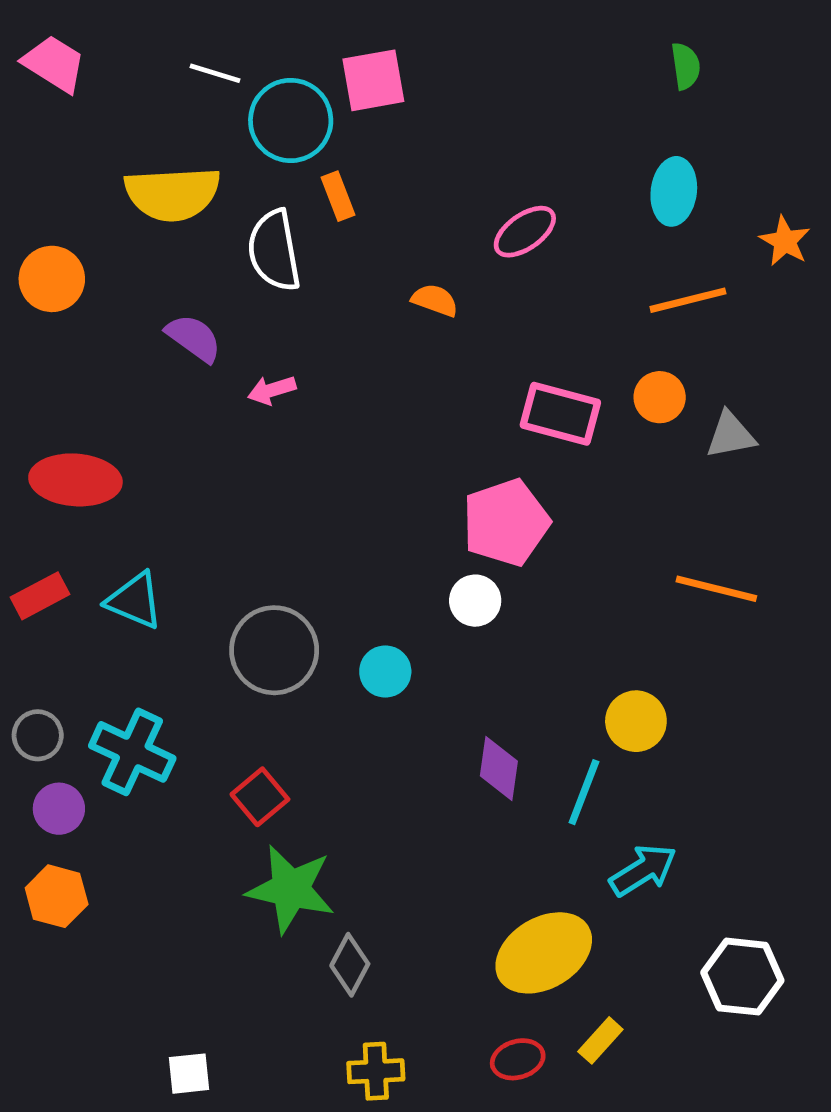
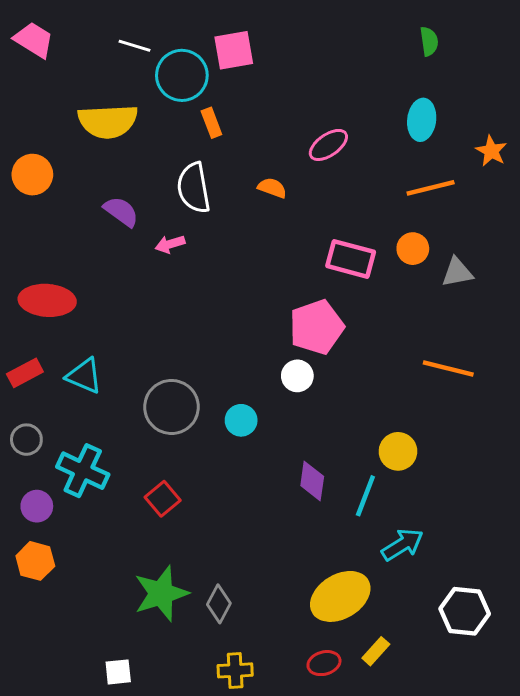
white semicircle: (274, 251) -> (194, 188), moved
gray circle: (38, 735) -> (26, 440), moved
green star: (291, 889) -> (161, 593), moved, turned -30

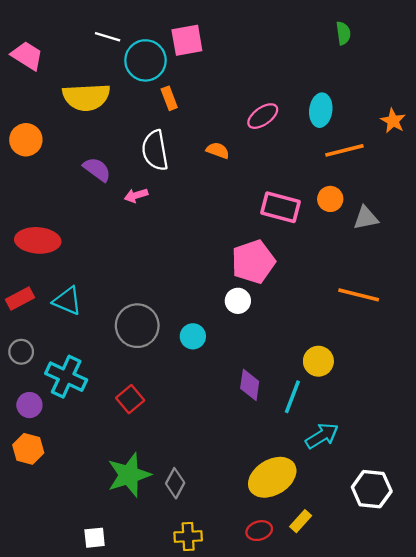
pink trapezoid: (34, 40) -> (27, 56), moved
cyan ellipse: (422, 120) -> (321, 110), moved

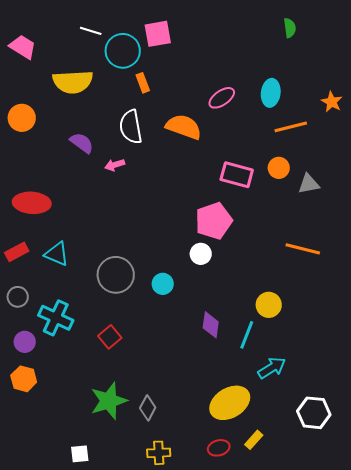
orange semicircle: (218, 150) -> (184, 127), size x1.8

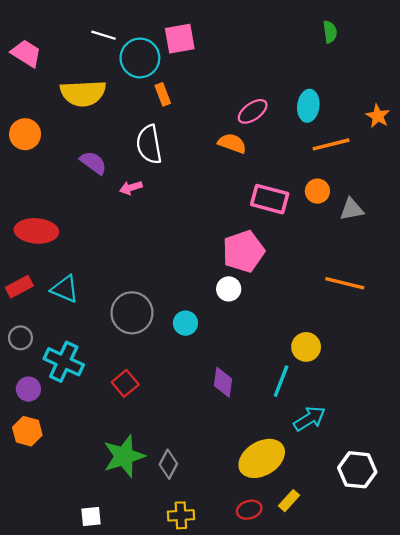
orange semicircle: (184, 127) -> (232, 143), moved, size x0.7
purple diamond: (211, 325) -> (223, 382), moved

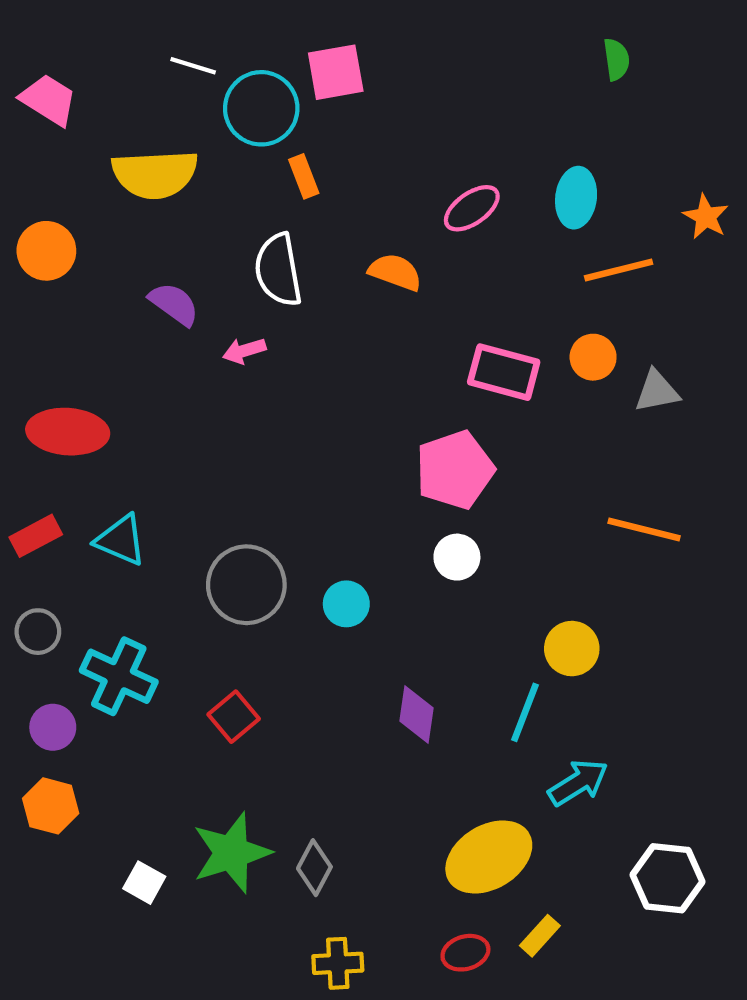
orange semicircle: (232, 143) -> (395, 272), moved
white circle: (229, 289) -> (457, 557), moved
white square: (91, 516) -> (144, 883), moved, turned 35

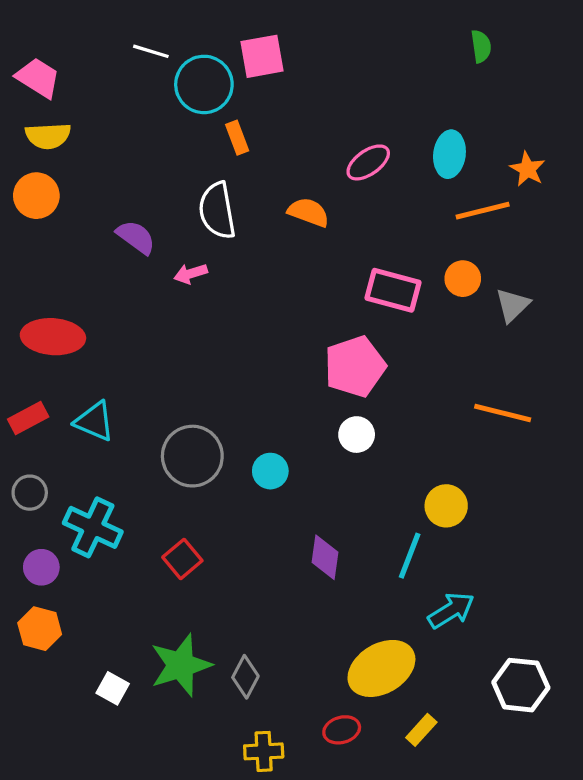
yellow semicircle: (155, 174) -> (48, 136), moved, size x0.7
orange star: (706, 217) -> (527, 169), moved
gray triangle: (657, 391) -> (513, 305), turned -33
red ellipse: (465, 953) -> (342, 730), moved

